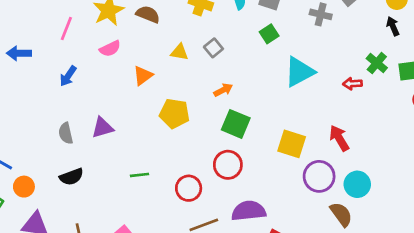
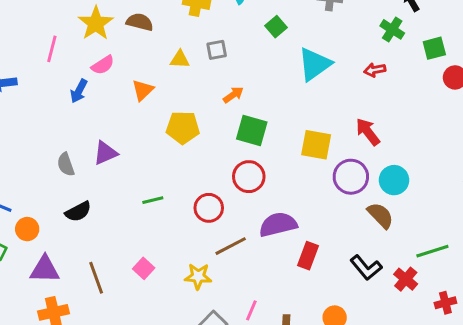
gray square: (213, 48) -> (217, 50), turned 36
green cross: (377, 63) -> (392, 29), moved
blue arrow: (68, 76) -> (79, 91), moved

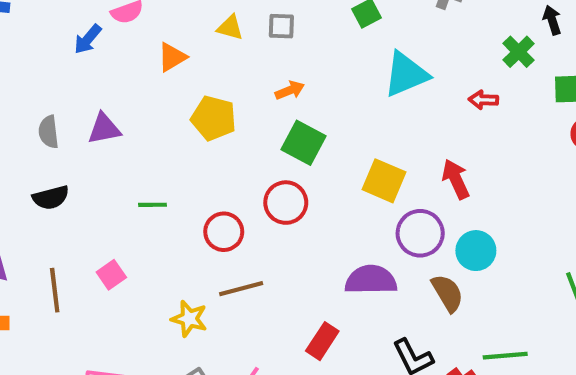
purple semicircle: (278, 225) -> (371, 280), moved
red rectangle: (308, 256) -> (322, 341), moved
pink square: (144, 268) -> (111, 275), moved

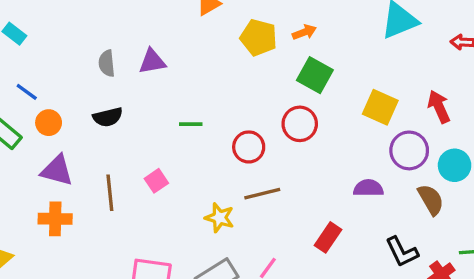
yellow pentagon: (214, 118) -> (259, 37), moved
purple semicircle: (371, 280) -> (368, 188), size x0.7

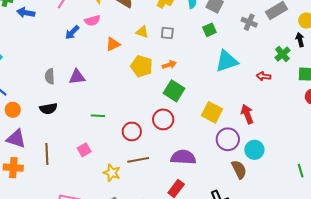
pink square: (156, 181) -> (84, 150), moved
purple semicircle: (368, 188) -> (183, 157), moved, size x1.4

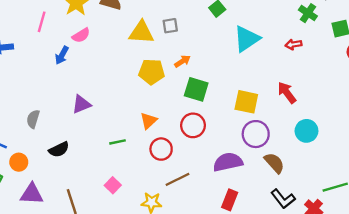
yellow triangle: (142, 32) -> (141, 32), size x1.6
orange triangle: (113, 44) -> (149, 121), moved
gray semicircle: (50, 76) -> (33, 119), moved, turned 35
purple circle: (228, 139) -> (256, 134), moved
brown semicircle: (239, 170) -> (274, 163), moved

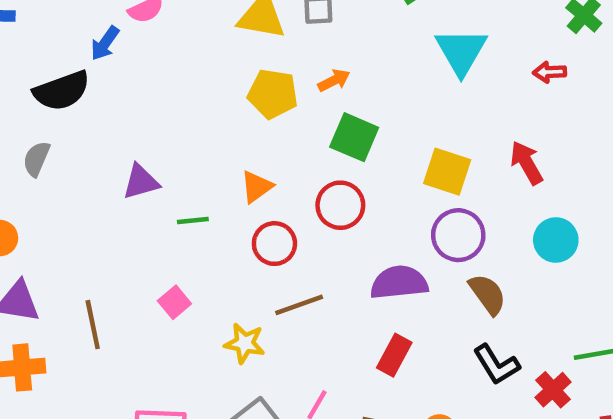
cyan triangle: (247, 39) -> (461, 51), turned -32
purple triangle: (81, 104) -> (141, 182), moved
black semicircle: (59, 149) -> (62, 91), moved, size x1.4

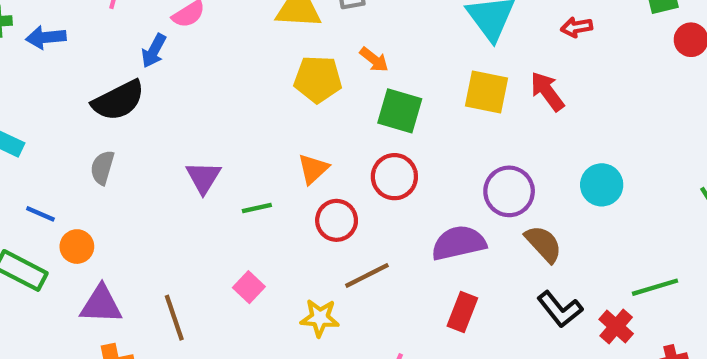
orange arrow: (334, 80) -> (374, 60), turned 72
red arrow: (527, 163) -> (547, 91), moved
yellow square: (447, 172) -> (487, 92), moved
purple triangle: (141, 182) -> (203, 177), turned -36

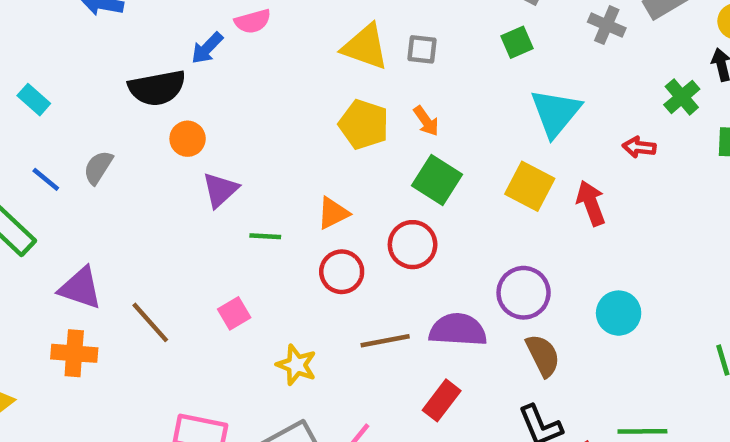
gray semicircle: (102, 168) -> (98, 167), moved
orange circle: (77, 247) -> (188, 139), moved
brown line: (367, 275) -> (385, 341), moved
brown line: (174, 318) -> (150, 322), turned -39

